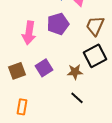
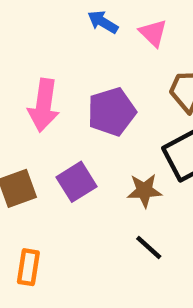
purple pentagon: (58, 24) -> (112, 112), moved

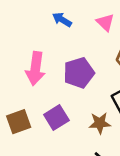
blue arrow: (103, 22) -> (62, 20), moved

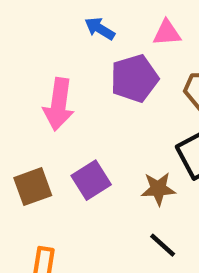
pink triangle: (105, 22) -> (167, 33), turned -48
purple pentagon: (79, 73) -> (134, 78), moved

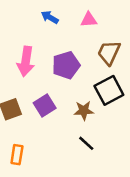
purple pentagon: (134, 78) -> (66, 65), moved

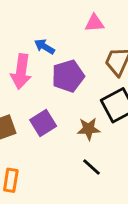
blue arrow: (50, 17) -> (45, 47), moved

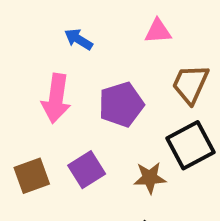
blue arrow: (45, 47) -> (79, 39), moved

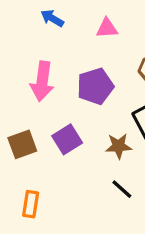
pink triangle: (158, 31) -> (107, 28), moved
blue arrow: (79, 39) -> (52, 18), moved

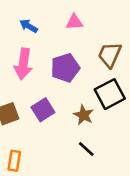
blue arrow: (52, 18) -> (29, 26), moved
brown star: (119, 146) -> (84, 115), turned 30

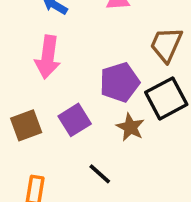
purple pentagon: (65, 68) -> (120, 82), moved
black line: (86, 149) -> (100, 174), moved

